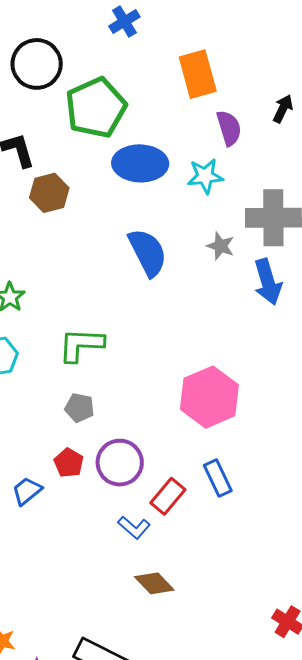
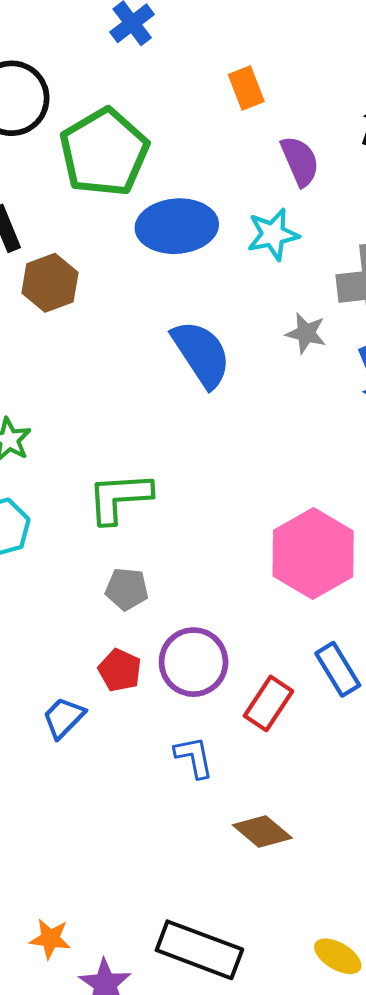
orange rectangle: (198, 74) -> (246, 88), size x0.6
blue L-shape: (134, 527) -> (194, 757), moved, turned -136

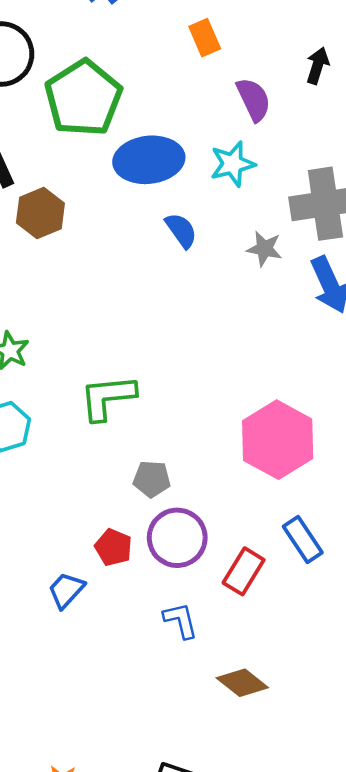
blue semicircle: (201, 354) -> (181, 230), moved, size x0.6
gray pentagon: (127, 589) -> (152, 479), moved

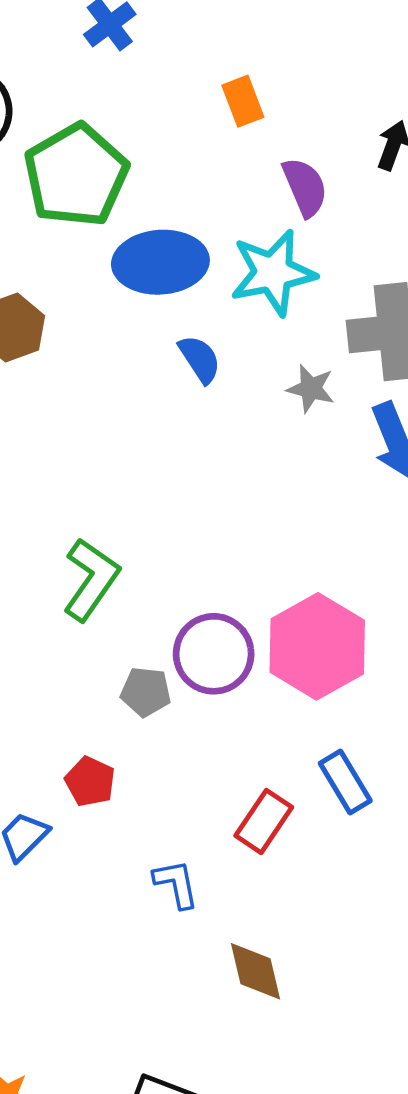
cyan star: (233, 164) -> (273, 273), size x1.4
green L-shape: (108, 397) -> (91, 579), turned 128
purple circle: (177, 538) -> (214, 654), moved
brown diamond: (242, 683) -> (256, 971), turned 36

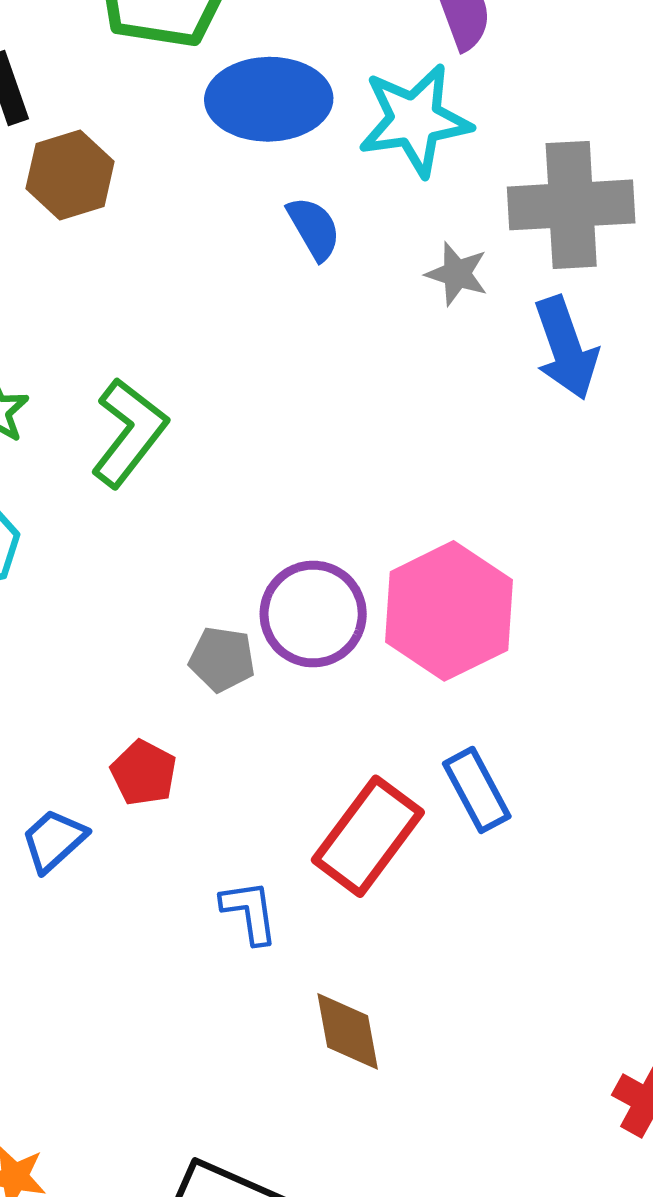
green L-shape: (91, 579) -> (129, 433), moved
red rectangle: (264, 821) -> (368, 836), size x1.4

